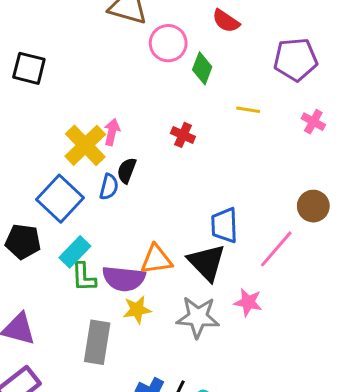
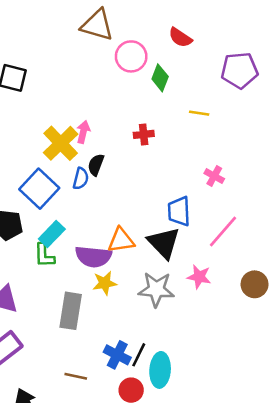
pink cross: (313, 122) -> (214, 176), moved
red cross: (183, 135) -> (144, 134), turned -30
brown circle: (313, 206) -> (255, 284), moved
green L-shape: (84, 277) -> (44, 255), moved

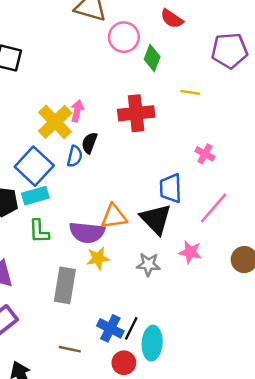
red cross: (144, 134) -> (136, 113), size x1.8
cyan rectangle: (52, 234) -> (35, 196), moved, turned 30
gray star: (156, 289) -> (148, 264), size x0.7

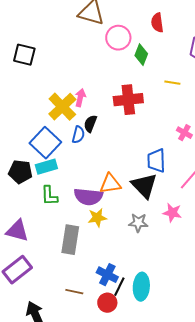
red semicircle: (172, 19) -> (157, 23), turned 48
black line: (131, 328) -> (119, 287), moved
red circle: (124, 363) -> (107, 303), moved

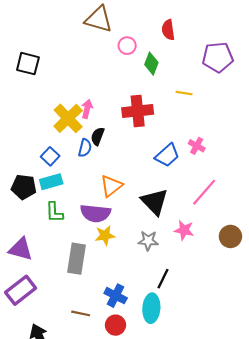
pink circle: (118, 38) -> (127, 46), size x0.7
blue square: (45, 143) -> (50, 156), size x0.6
blue trapezoid: (156, 161) -> (167, 155), moved, turned -130
orange triangle: (110, 184) -> (111, 186), moved, turned -30
black line: (119, 287) -> (163, 279), moved

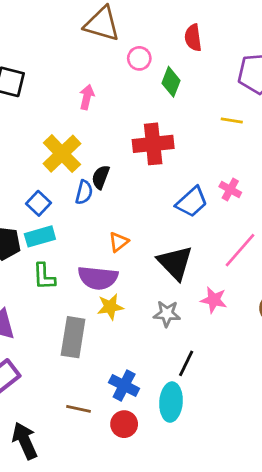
yellow line: (184, 93) -> (232, 120), moved
pink arrow: (87, 109) -> (87, 97), moved
orange triangle: (111, 186) -> (119, 242), size x0.7

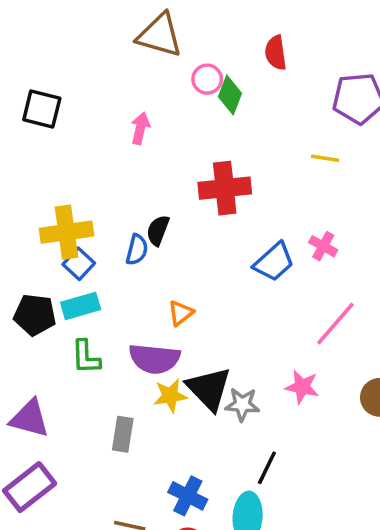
green diamond: (171, 82) -> (230, 95), moved
yellow cross: (62, 154) -> (66, 232), moved, turned 36
black triangle: (175, 263) -> (209, 389), moved
gray rectangle: (73, 337) -> (123, 434), size x0.7

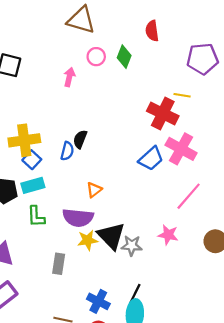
pink circle: (207, 79) -> (96, 57), moved
red cross: (225, 188) -> (163, 113), moved, turned 32
pink cross: (323, 246) -> (181, 149), size x1.8
black line: (267, 468) -> (135, 294), moved

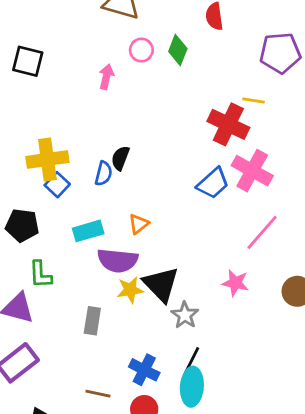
cyan rectangle: (33, 185) -> (88, 231), moved
green L-shape: (36, 217) -> (40, 274), moved
gray star: (132, 246) -> (185, 315), moved, turned 30

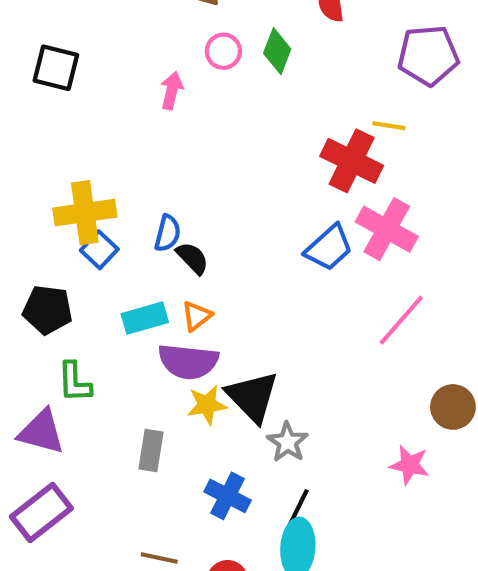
black semicircle: (120, 158) -> (192, 258), moved, turned 115
orange triangle: (139, 224) -> (196, 316), moved
pink star: (235, 283) -> (410, 465), moved
blue cross: (144, 370) -> (228, 496), moved

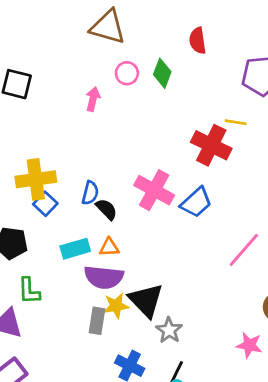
pink cross: (387, 229) -> (154, 190), moved
orange triangle: (196, 316) -> (109, 247), turned 35
gray rectangle: (151, 450) -> (97, 321), moved

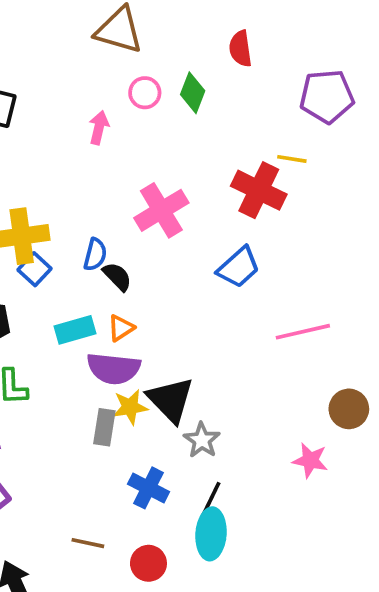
pink cross: (154, 190) -> (161, 210), moved, turned 30
orange triangle: (109, 247) -> (121, 328), turned -30
pink line: (244, 250) -> (303, 332), turned 36

